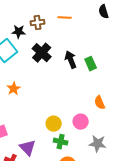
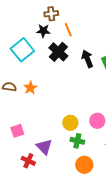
orange line: (65, 18) -> (68, 30), moved, turned 64
brown cross: (38, 23) -> (51, 14), moved
black star: (19, 32) -> (43, 31), moved

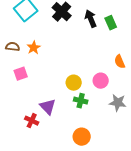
pink square: (17, 131) -> (21, 74), moved
orange circle: (84, 165) -> (82, 137), moved

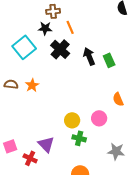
pink square: (21, 74) -> (10, 146), moved
gray star: (118, 103) -> (116, 151), moved

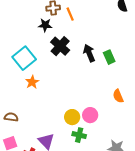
orange line: (70, 27) -> (70, 14), moved
cyan square: (24, 47) -> (24, 58), moved
brown semicircle: (11, 84) -> (11, 117), moved
pink circle: (99, 118) -> (90, 115), moved

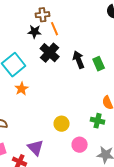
orange line: (70, 14) -> (55, 29), moved
pink circle: (90, 115) -> (80, 145), moved
green cross: (79, 135) -> (98, 121), moved

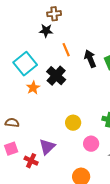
orange line: (55, 29) -> (66, 50), moved
black cross: (50, 53) -> (56, 76), moved
purple triangle: (36, 148) -> (47, 147), turned 30

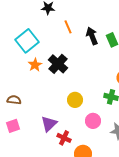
black cross: (56, 76) -> (58, 64), moved
red cross: (31, 161) -> (64, 138), moved

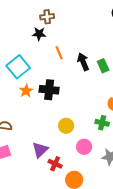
black cross: (58, 64) -> (49, 90), turned -36

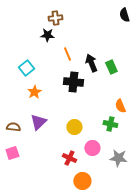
cyan square: (18, 67) -> (26, 68), size x0.7
black cross: (49, 90) -> (73, 82), moved
purple triangle: (40, 150) -> (38, 122), moved
red cross: (55, 164) -> (69, 158), moved

